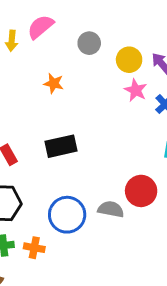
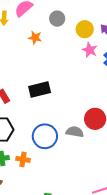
orange star: (54, 83) -> (35, 38), moved

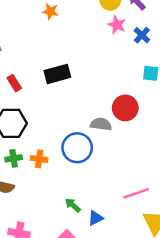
blue circle: (45, 136) -> (77, 148), moved

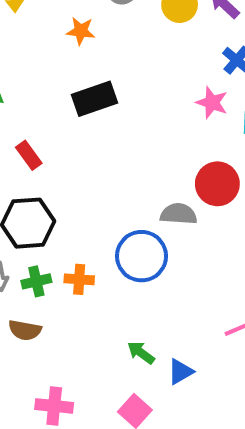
pink star: (117, 25) -> (212, 103), moved
black rectangle: (57, 74) -> (95, 99), moved

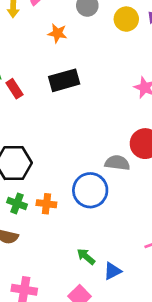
red rectangle: (29, 155) -> (14, 89), moved
green cross: (36, 281) -> (17, 203), turned 30

